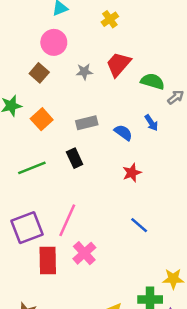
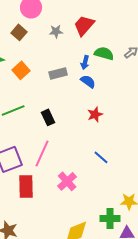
green semicircle: (153, 81) -> (104, 53), moved
blue arrow: (151, 123) -> (85, 62), moved, turned 48
black rectangle: (75, 158) -> (48, 117), moved
pink cross: (84, 253) -> (67, 181), moved

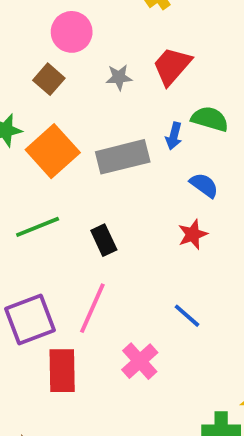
orange square: (21, 70) -> (53, 151), size x1.5
gray rectangle: (58, 73) -> (123, 157), size x1.5
blue semicircle: (88, 81) -> (204, 185), moved
blue line: (101, 157) -> (187, 316), moved

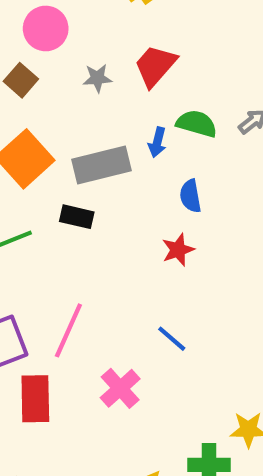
blue semicircle: (204, 185) -> (190, 196), turned -136
black rectangle: (104, 240) -> (77, 217), moved, turned -52

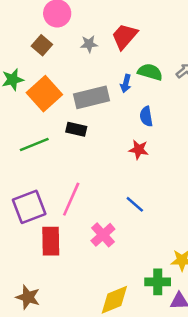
red star: (178, 250) -> (139, 150), turned 30

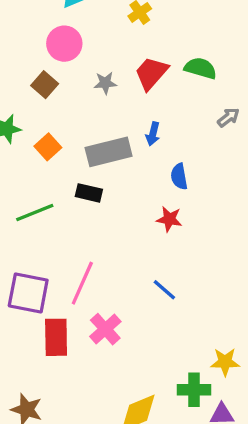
green semicircle: (150, 72) -> (200, 68), moved
orange square: (44, 94) -> (48, 147), size x0.6
purple square: (29, 207) -> (28, 293), turned 32
pink cross: (103, 235) -> (105, 329), moved

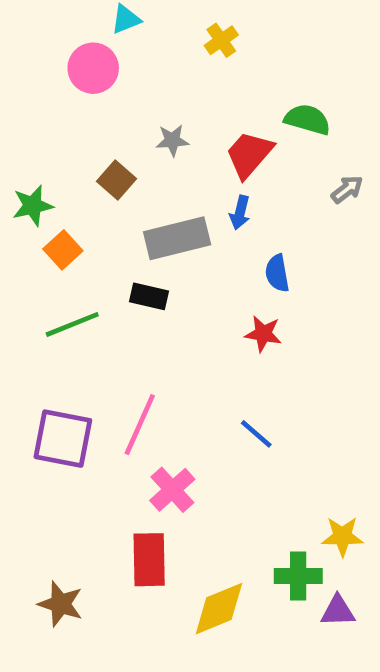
pink circle: (64, 44) -> (93, 68), moved
red trapezoid: (151, 73) -> (249, 154), moved
brown square: (45, 85) -> (116, 180), moved
orange square: (48, 147) -> (63, 250), moved
red rectangle: (56, 337) -> (149, 560), moved

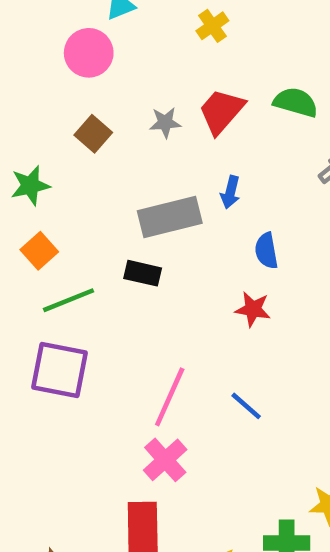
red trapezoid: (249, 154) -> (221, 111), moved
brown square: (116, 180) -> (93, 134), moved
orange square: (63, 250) -> (39, 251), moved
pink line: (140, 425) -> (170, 397), moved
purple square: (63, 439) -> (59, 370), moved

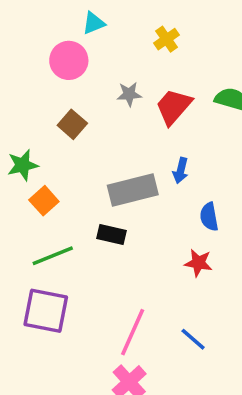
gray star: (165, 123) -> (129, 94), moved
orange square: (39, 251) -> (44, 201), moved

